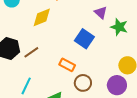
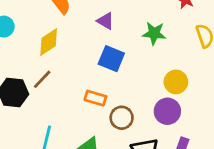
purple triangle: (101, 13) -> (105, 21), moved
brown line: (31, 52) -> (42, 79), moved

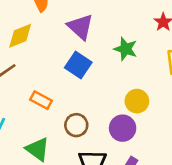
purple triangle: (105, 21) -> (80, 27), size x1.5
orange rectangle: (95, 98) -> (41, 100), moved

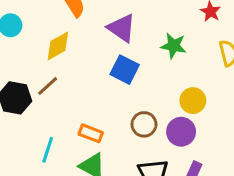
orange rectangle: (41, 100) -> (91, 133), moved
brown circle: (76, 125) -> (144, 124), moved

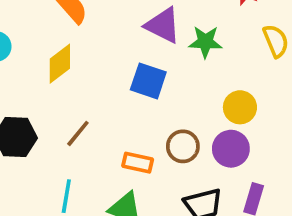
purple triangle: (122, 28) -> (163, 25), moved
brown line: (48, 86) -> (78, 133), moved
orange rectangle: (91, 133) -> (138, 163), moved

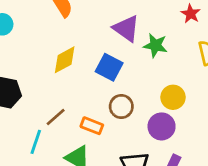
yellow diamond: (60, 64) -> (65, 60), moved
brown line: (78, 133) -> (56, 117), moved
brown circle: (183, 146) -> (121, 106), moved

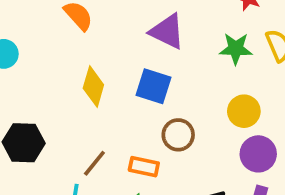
green star: (155, 45) -> (236, 49), moved
yellow diamond: (65, 60) -> (93, 86), turned -36
purple circle: (162, 126) -> (258, 154), moved

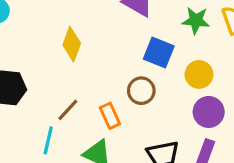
blue square: (153, 86) -> (159, 52), moved
orange rectangle: (144, 167) -> (110, 116), turned 50

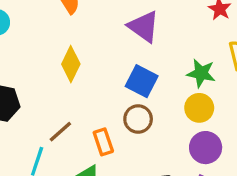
green star: (196, 20) -> (201, 73), moved
blue square: (159, 52) -> (142, 81), moved

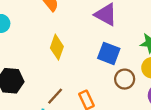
brown circle: (138, 119) -> (125, 79), moved

